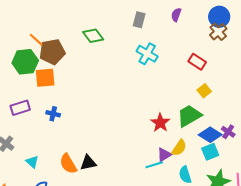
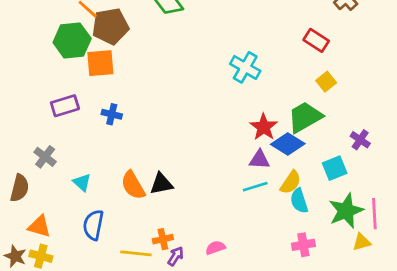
cyan cross: (147, 54) -> (245, 67), moved
blue diamond: (210, 135) -> (288, 144), moved
yellow semicircle: (179, 148) -> (291, 182), moved
purple triangle: (164, 155) -> (259, 160), moved, turned 35

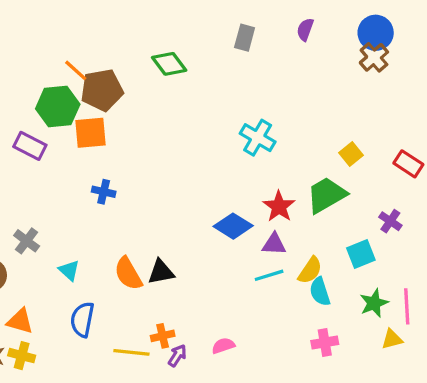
red rectangle: (316, 40) -> (408, 164), moved
purple rectangle: (65, 106) -> (30, 146), moved, turned 44
blue diamond: (288, 144) -> (233, 226), moved
green star: (346, 211) -> (374, 303), size x0.7

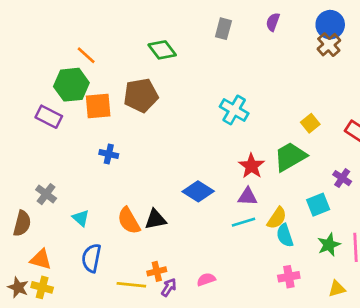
brown pentagon: (102, 90) -> (141, 95), moved
blue diamond: (233, 226) -> (198, 191), moved
yellow triangle: (392, 339) -> (337, 289), moved

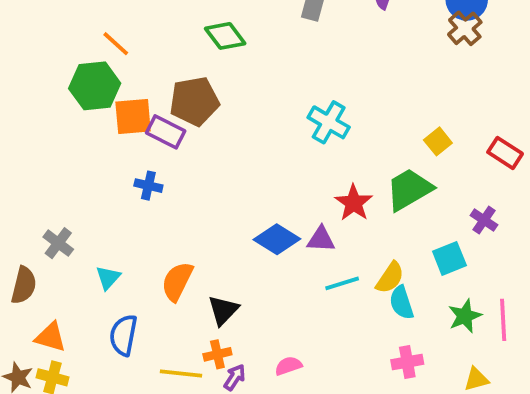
purple rectangle: (49, 117) -> (166, 132), moved
purple triangle: (247, 197) -> (321, 239), moved
cyan triangle: (81, 218) -> (108, 278), turned 30
black triangle: (155, 219) -> (223, 310), moved, turned -35
orange semicircle: (129, 221) -> (177, 281), turned 56

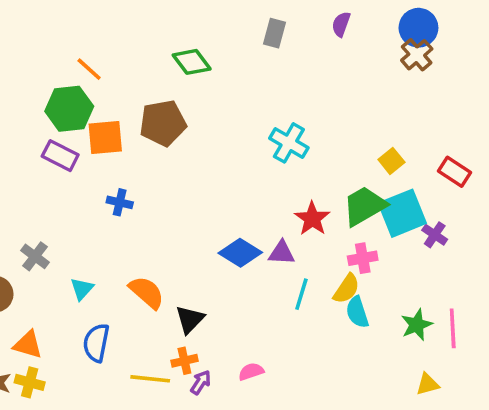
purple rectangle: (166, 132) -> (60, 156), moved
cyan square: (449, 258) -> (402, 213), moved, size x1.5
orange semicircle: (177, 281) -> (147, 292), turned 105
cyan line: (342, 283) -> (301, 294), turned -56
pink cross: (407, 362) -> (363, 258), moved

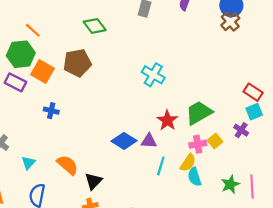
orange square: (105, 138) -> (43, 72), turned 35
yellow square: (391, 161) -> (215, 141), moved
cyan square: (402, 213) -> (254, 112), moved, size x0.6

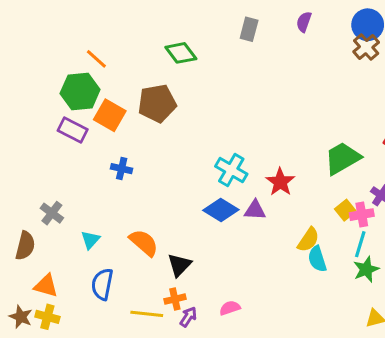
cyan cross: (153, 75) -> (231, 170), moved
green trapezoid: (199, 113) -> (342, 158), moved
pink cross: (198, 144) -> (362, 215), moved
cyan line: (161, 166) -> (360, 244), moved

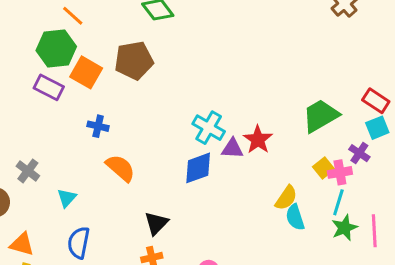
blue diamond: (221, 210) -> (198, 168), turned -52
purple triangle: (255, 210) -> (232, 149), moved
orange semicircle: (144, 243) -> (120, 168), moved

